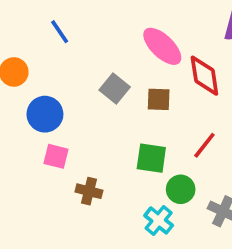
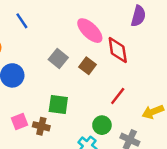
brown square: (159, 99) -> (87, 66), turned 35
pink square: (56, 156) -> (20, 121), moved, turned -35
green square: (151, 158) -> (58, 105), moved

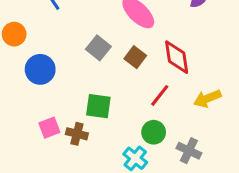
red diamond: (118, 50) -> (177, 57), moved
red line: (118, 96) -> (160, 95), moved
yellow arrow: (153, 112) -> (207, 99), moved

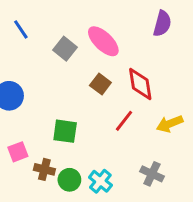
gray square: (98, 48) -> (65, 49), moved
green circle: (154, 132) -> (69, 180), moved
brown cross: (77, 134) -> (44, 169), moved

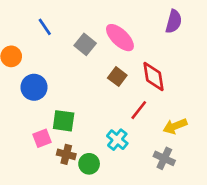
yellow arrow: (170, 124) -> (175, 126), moved
green square: (65, 131) -> (64, 121), moved
cyan cross: (100, 181) -> (117, 140), moved

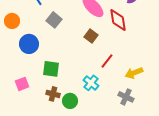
gray square: (85, 44) -> (54, 20), moved
red diamond: (154, 77) -> (118, 20), moved
pink square: (42, 138) -> (22, 84), moved

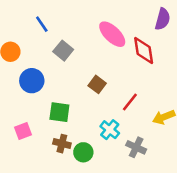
brown square: (91, 36) -> (97, 84), moved
gray cross: (126, 97) -> (136, 147), moved

